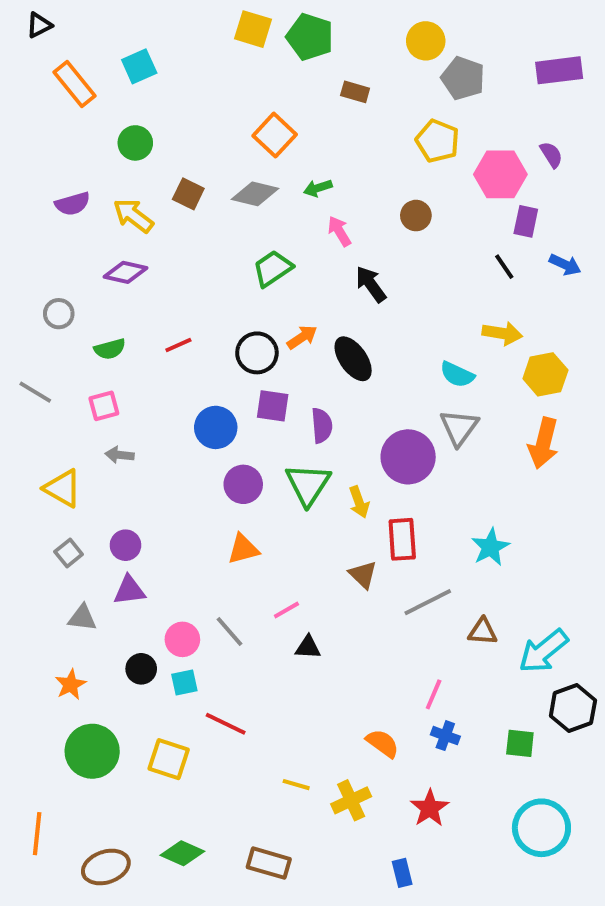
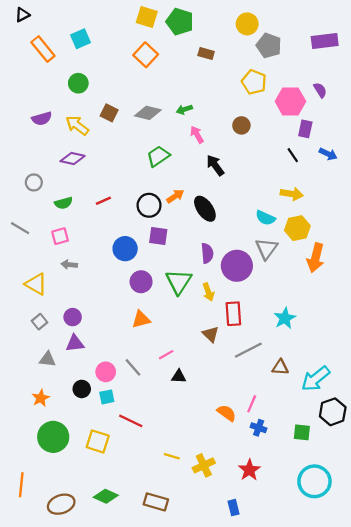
orange square: (275, 135) -> (146, 55), moved
yellow hexagon: (545, 374) -> (297, 228), moved
purple semicircle: (322, 425) -> (207, 253), moved
orange semicircle: (383, 743) -> (227, 413), moved

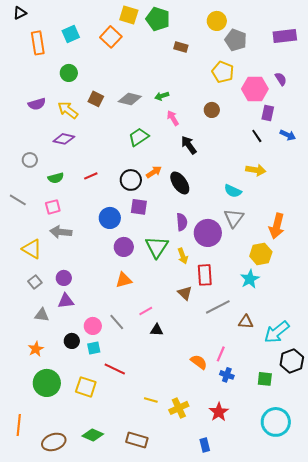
orange rectangle: (43, 49) -> (38, 43), turned 30
orange square: (146, 55) -> (111, 37), moved
yellow hexagon: (297, 228) -> (261, 254), moved
gray arrow: (69, 265) -> (61, 232), size x1.5

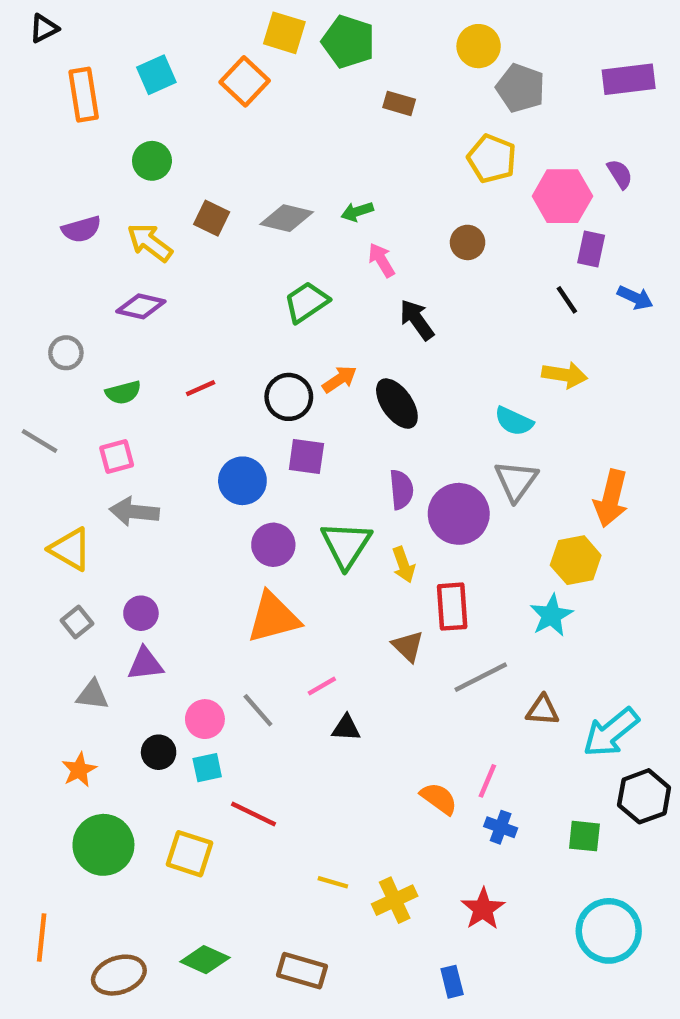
orange triangle: (124, 280) -> (273, 618), size x1.5

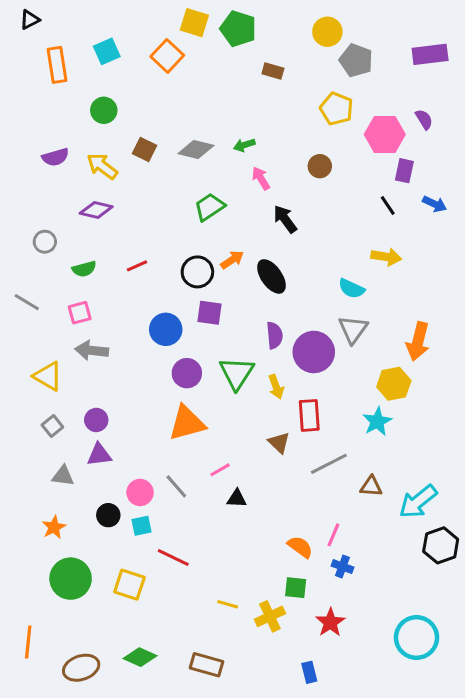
green square: (584, 836) -> (296, 588), moved

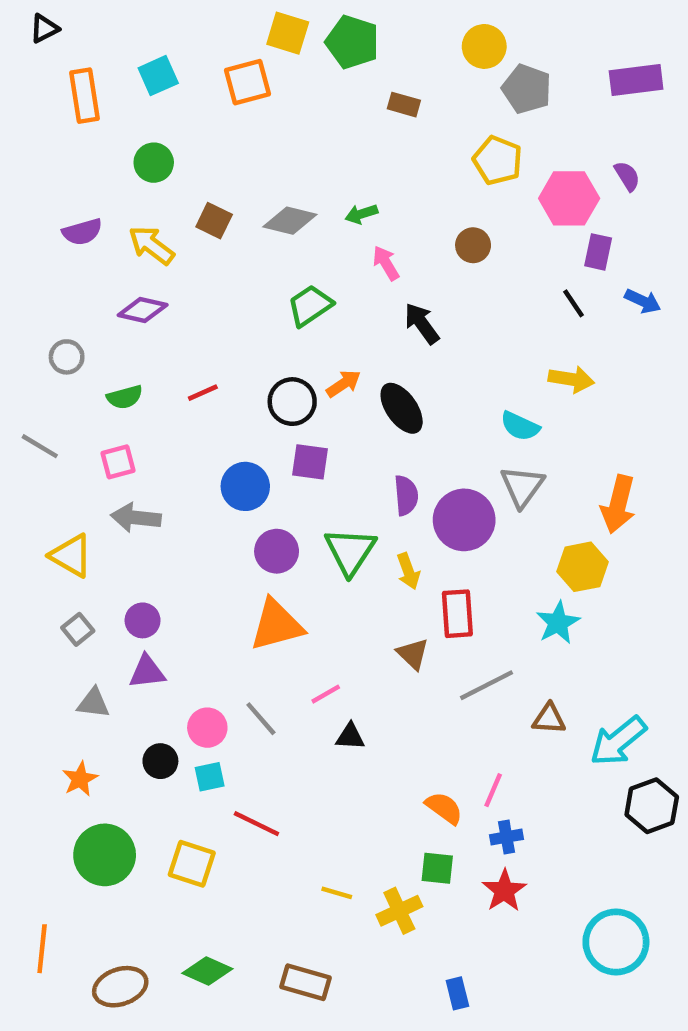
orange square: (167, 56) -> (248, 82), turned 32
blue cross: (342, 567) -> (507, 837), turned -30
red star: (330, 622) -> (504, 891), moved

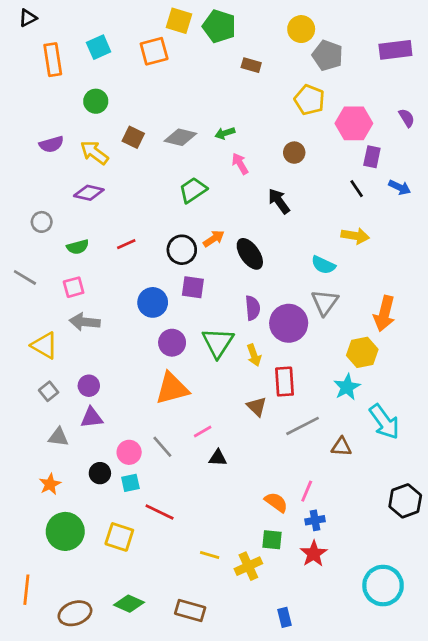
purple semicircle: (627, 176) -> (407, 118), moved
black arrow: (422, 323) -> (279, 201), moved
cyan arrow: (618, 741) -> (384, 422), moved, turned -87

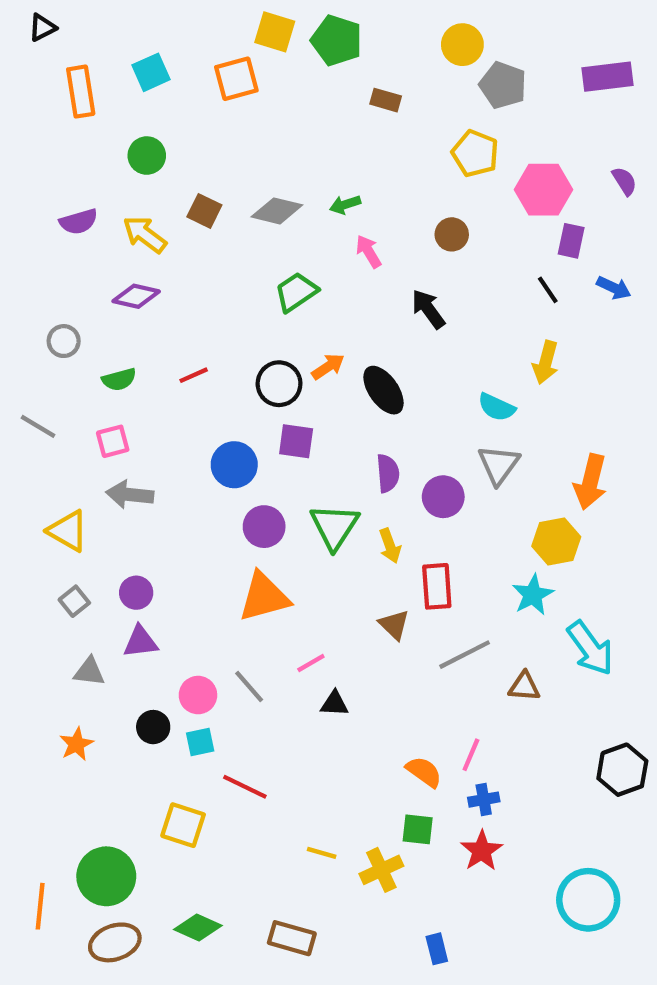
yellow arrow: (355, 236) -> (546, 362), turned 96
purple circle: (289, 323) -> (443, 497), size x0.7
green circle: (65, 531) -> (106, 876), moved

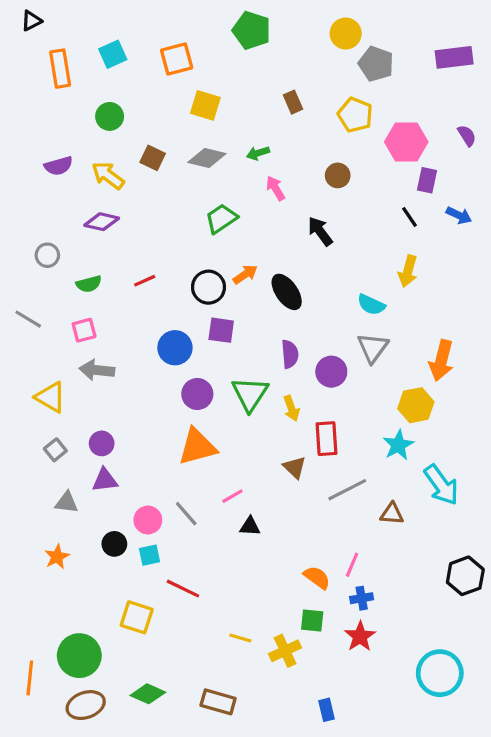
yellow square: (275, 32) -> (205, 105), moved
brown rectangle: (386, 100) -> (293, 102), moved, turned 50

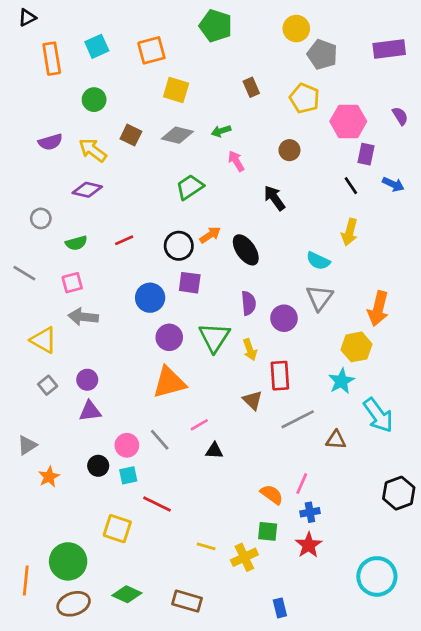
gray triangle: (67, 502) -> (27, 445), moved, turned -40

